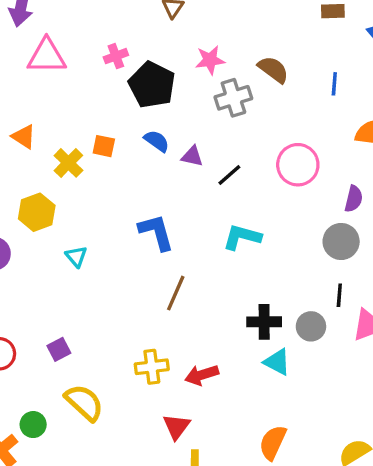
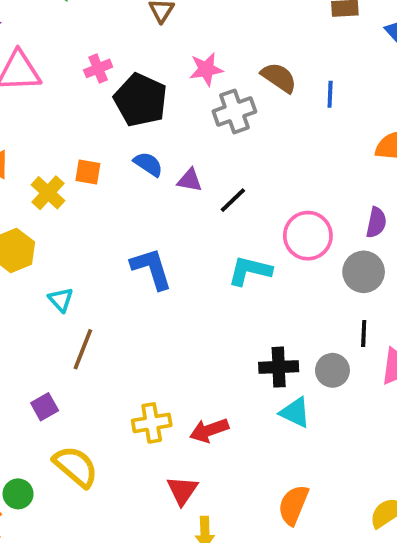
blue line: (334, 84) -> (330, 94), moved
pink circle: (298, 165) -> (308, 236), moved
brown line: (176, 293) -> (83, 349), moved

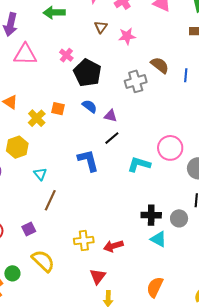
pink cross: (98, 68) -> (66, 55), turned -32
pink star: (206, 69) -> (127, 36), moved
black line: (233, 200) -> (112, 138), moved

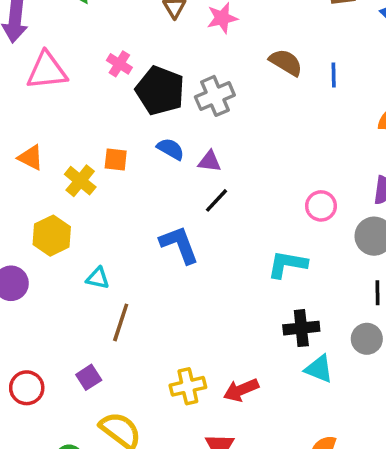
gray cross: (136, 81) -> (215, 96), moved
pink circle: (170, 148) -> (321, 206), size x0.7
cyan L-shape: (139, 164) -> (287, 264), moved
cyan triangle: (40, 174) -> (98, 278), turned -32
gray circle: (179, 218) -> (367, 339), moved

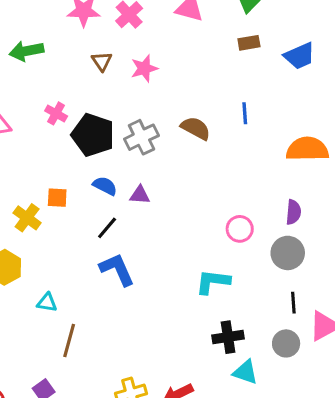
brown semicircle: (286, 62) -> (196, 128), moved
black line: (217, 200) -> (107, 228), moved

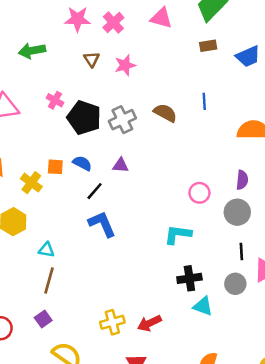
blue semicircle: (105, 186) -> (82, 163), moved
brown line: (69, 340) -> (49, 281), moved

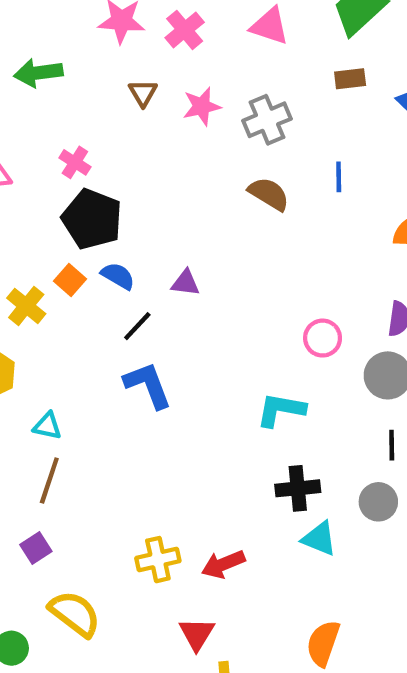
black pentagon: (84, 117) -> (92, 219), moved
gray cross: (122, 120) -> (267, 120), moved
orange square: (55, 167) -> (70, 280), turned 35

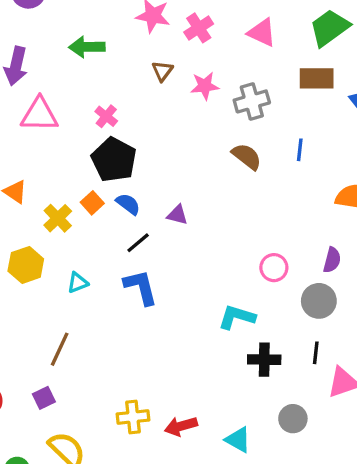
brown rectangle: (350, 79) -> (317, 78), size x1.5
cyan triangle: (47, 426) -> (78, 283), moved, turned -40
black cross: (298, 488) -> (264, 360), moved
gray circle: (378, 502) -> (293, 419), moved
cyan triangle: (319, 539) -> (238, 440), moved

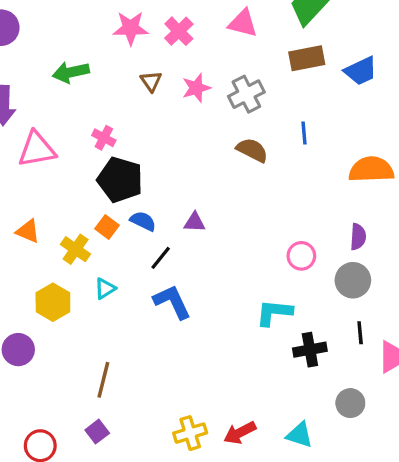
cyan triangle: (78, 283) -> (105, 289), moved

